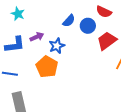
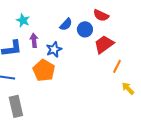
cyan star: (18, 14) -> (23, 20), moved
purple arrow: (37, 37) -> (34, 40), turned -72

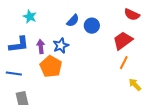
red semicircle: (101, 15) -> (132, 15), moved
purple arrow: (34, 40) -> (41, 47), moved
red trapezoid: (104, 44) -> (123, 41), moved

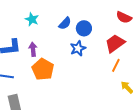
cyan star: (30, 17) -> (32, 19), moved
blue star: (61, 46) -> (78, 48), moved

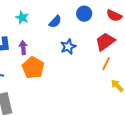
blue circle: (84, 28) -> (84, 14), moved

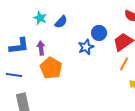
blue circle: (84, 14) -> (99, 33), moved
blue semicircle: (55, 22) -> (61, 22), moved

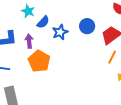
blue semicircle: (61, 22) -> (43, 22), moved
blue star: (86, 47) -> (60, 32), moved

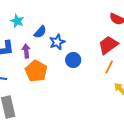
cyan star: (28, 11) -> (17, 21), moved
blue circle: (87, 26) -> (73, 60), moved

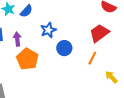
blue semicircle: (40, 32) -> (26, 11), moved
orange line: (109, 67) -> (92, 58), moved

